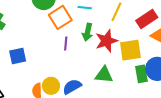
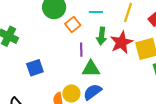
orange square: (60, 17) -> (73, 24), size x0.7
green triangle: (104, 75) -> (91, 69), moved

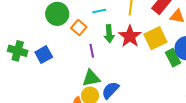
blue square: (35, 68) -> (44, 55), moved
green triangle: (91, 69) -> (91, 78), moved

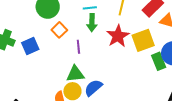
orange square: (79, 28) -> (59, 30), moved
green arrow: (109, 34) -> (92, 23), moved

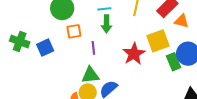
orange square: (59, 30) -> (74, 31), turned 35
red star: (118, 36) -> (134, 54), moved

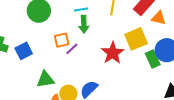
orange square: (74, 31) -> (62, 40), moved
purple line: (93, 48) -> (72, 49), turned 56
green triangle: (90, 75) -> (45, 79), moved

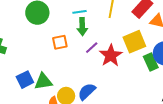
purple line: (72, 49) -> (92, 48), moved
blue square: (24, 51) -> (25, 80), moved

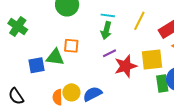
orange square: (60, 42) -> (71, 46), moved
green triangle: (43, 81) -> (55, 57), moved

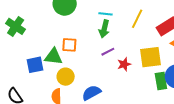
red star: (126, 66) -> (124, 64), size x0.6
yellow circle: (71, 92) -> (66, 77), moved

